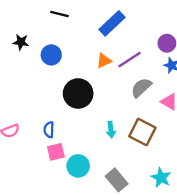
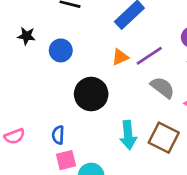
gray semicircle: (141, 88) -> (162, 87), turned 80
cyan arrow: (111, 130) -> (128, 135), size x1.5

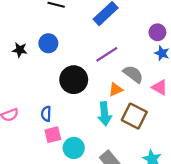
black star: (26, 36) -> (20, 50), moved
purple line: (149, 56) -> (107, 54), moved
orange triangle: (120, 57) -> (116, 90), moved

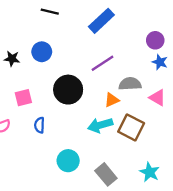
gray semicircle: (133, 74) -> (130, 84), turned -40
cyan arrow: (105, 114) -> (100, 125), turned 80
pink square: (53, 135) -> (23, 98), moved

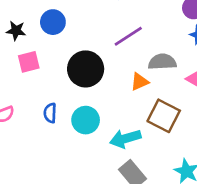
pink square: (23, 98) -> (29, 62), moved
cyan arrow: (100, 125) -> (125, 139), moved
cyan circle: (68, 161) -> (86, 120), moved

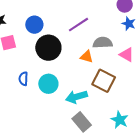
blue circle: (53, 22) -> (34, 25), moved
orange triangle: (140, 82) -> (87, 57), turned 40

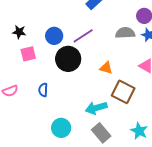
purple line: (79, 25) -> (83, 36), moved
gray semicircle: (103, 43) -> (125, 33), moved
cyan circle: (48, 84) -> (61, 128), moved

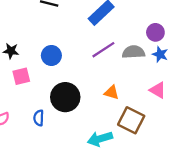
purple line: (83, 36) -> (103, 50), moved
black circle: (68, 59) -> (65, 97), moved

